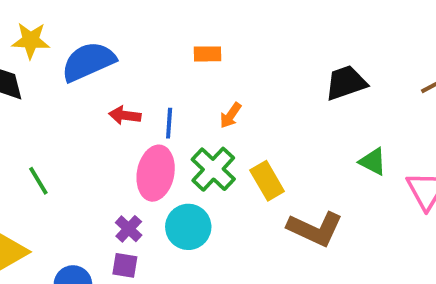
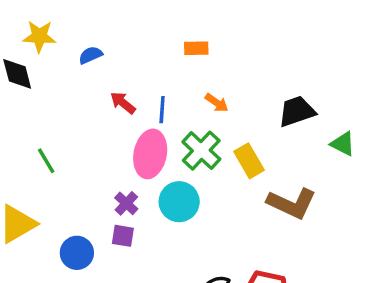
blue semicircle: (88, 62) -> (90, 55), size x0.5
black trapezoid: (346, 83) -> (297, 111), moved
red arrow: (125, 115) -> (123, 103), turned 32
orange arrow: (231, 115) -> (217, 103), turned -90

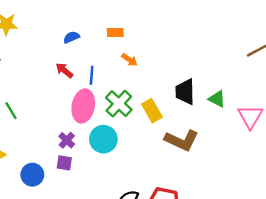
blue semicircle: (90, 55) -> (71, 37), moved
orange arrow: (217, 103) -> (129, 60), moved
black trapezoid: (297, 111) -> (185, 92), moved, turned -72

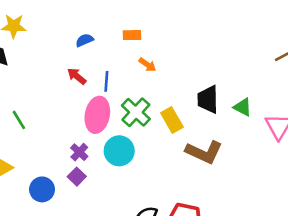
purple square: (64, 163) -> (77, 177), turned 35

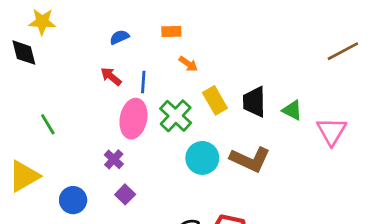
yellow rectangle: (172, 120) -> (215, 100), moved
cyan circle: (119, 151) -> (202, 158), moved
purple square: (77, 177) -> (125, 194), moved

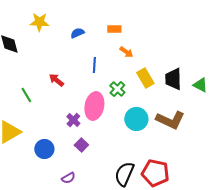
yellow star: (42, 22) -> (39, 22), moved
red arrow: (111, 76) -> (56, 80), moved
green cross: (176, 116) -> (117, 89), size x0.7
pink ellipse: (133, 119) -> (94, 106), moved

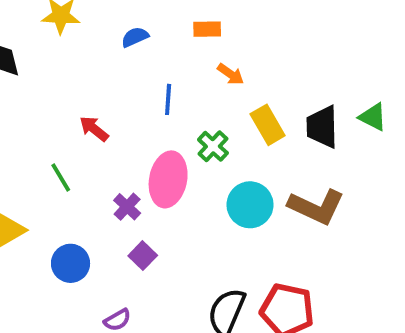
green triangle: (200, 85) -> (373, 117), moved
green line: (26, 95) -> (61, 177), moved

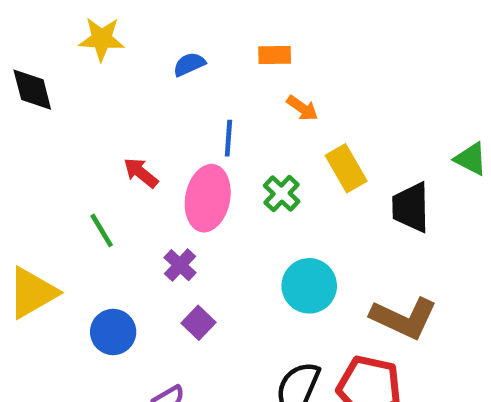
black trapezoid: (322, 127) -> (411, 207), moved
pink ellipse: (168, 179) -> (208, 198), moved
cyan circle: (250, 205) -> (309, 286), moved
brown L-shape: (316, 207) -> (404, 318), moved

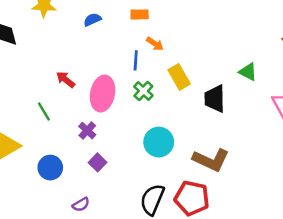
blue line: (228, 138) -> (136, 60), moved

